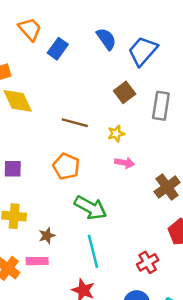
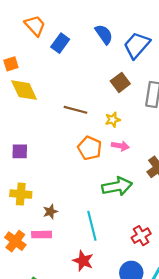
orange pentagon: (66, 166) -> (90, 148), moved
green arrow: (91, 208) -> (117, 186), moved, turned -40

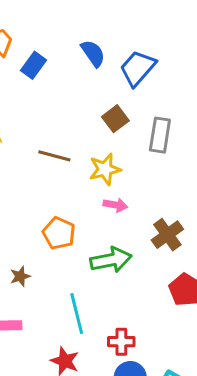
yellow star: (113, 120) -> (105, 169), size x1.5
orange pentagon: (90, 148) -> (59, 233), moved
brown star: (50, 212) -> (20, 276), moved
red cross: (141, 236) -> (121, 342), moved, turned 30

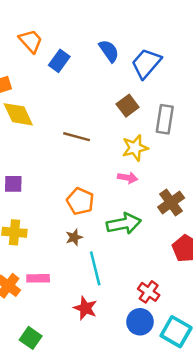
yellow star: (105, 169) -> (135, 148), moved
brown star: (20, 276) -> (74, 237), moved
red cross: (121, 342) -> (149, 292), moved, turned 35

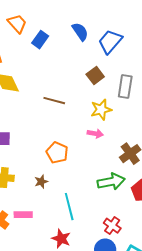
green arrow: (124, 224) -> (111, 182), moved
brown star: (74, 237) -> (41, 182), moved

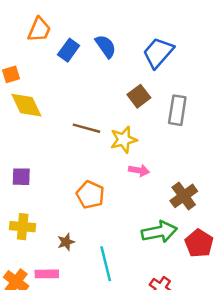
orange trapezoid: (17, 24) -> (39, 30), turned 65
blue semicircle: (80, 32) -> (106, 46), moved
yellow star: (101, 110) -> (124, 140), moved
brown star: (41, 182) -> (66, 242), moved

